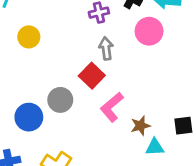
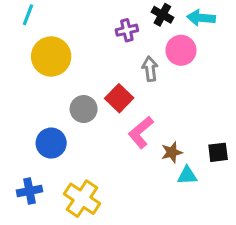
yellow circle: (29, 37) -> (51, 56), size x1.6
gray arrow: (106, 48) -> (150, 69), moved
gray circle: (60, 100) -> (84, 109), moved

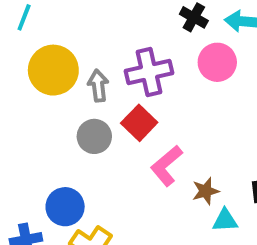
purple cross: (127, 30) -> (149, 72), moved, size x1.6
gray arrow: (150, 69) -> (98, 86), moved
blue circle: (51, 143) -> (65, 207), moved

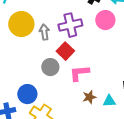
gray circle: (94, 136) -> (50, 67), moved
pink L-shape: (167, 166) -> (79, 73), turned 35
brown star: (206, 191) -> (89, 97), moved

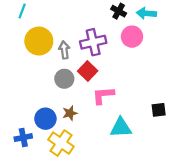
gray circle: (50, 67) -> (64, 79), moved
brown star: (89, 97) -> (70, 113), moved
cyan triangle: (109, 101) -> (121, 128), moved, size x1.5

